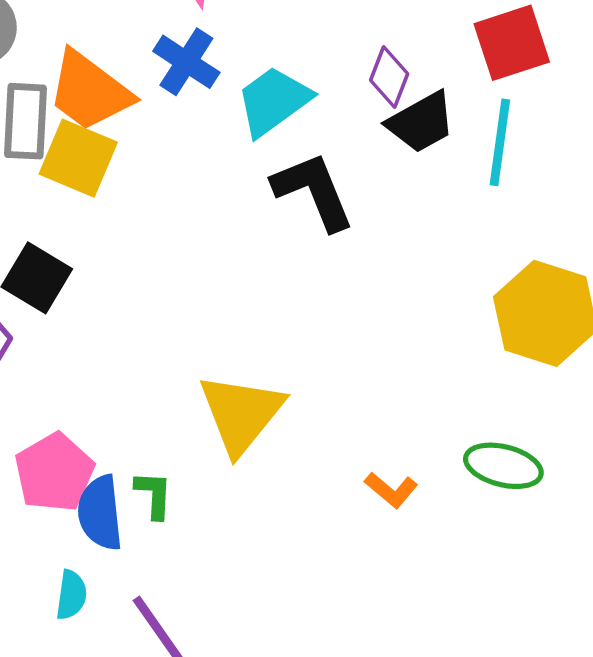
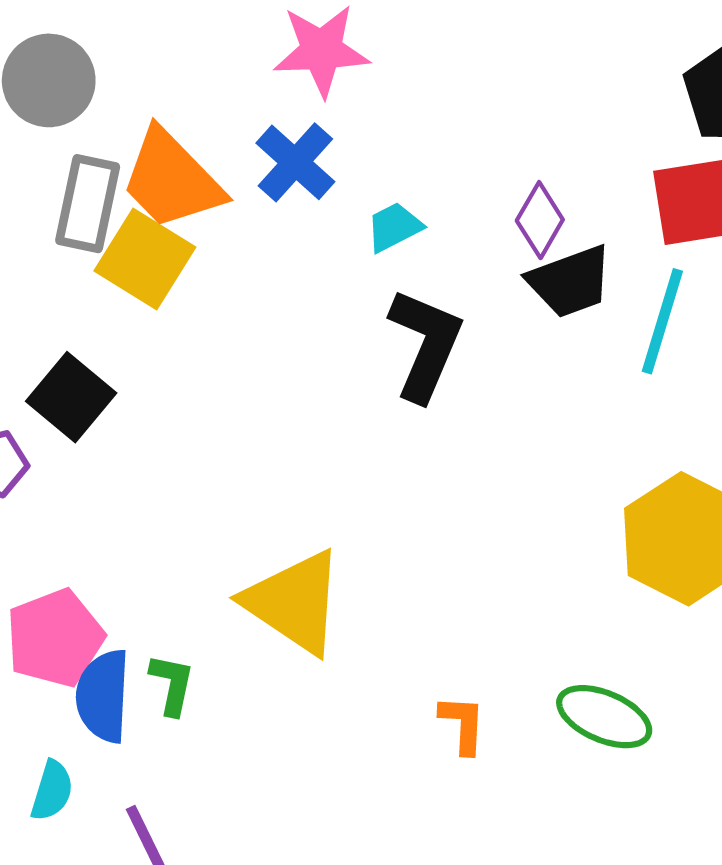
cyan trapezoid: (273, 101) -> (394, 227), size x0.6
black L-shape: (313, 191) -> (425, 345), turned 36
yellow triangle: (241, 414) -> (294, 602), turned -44
orange L-shape: (391, 490) -> (463, 724), turned -136

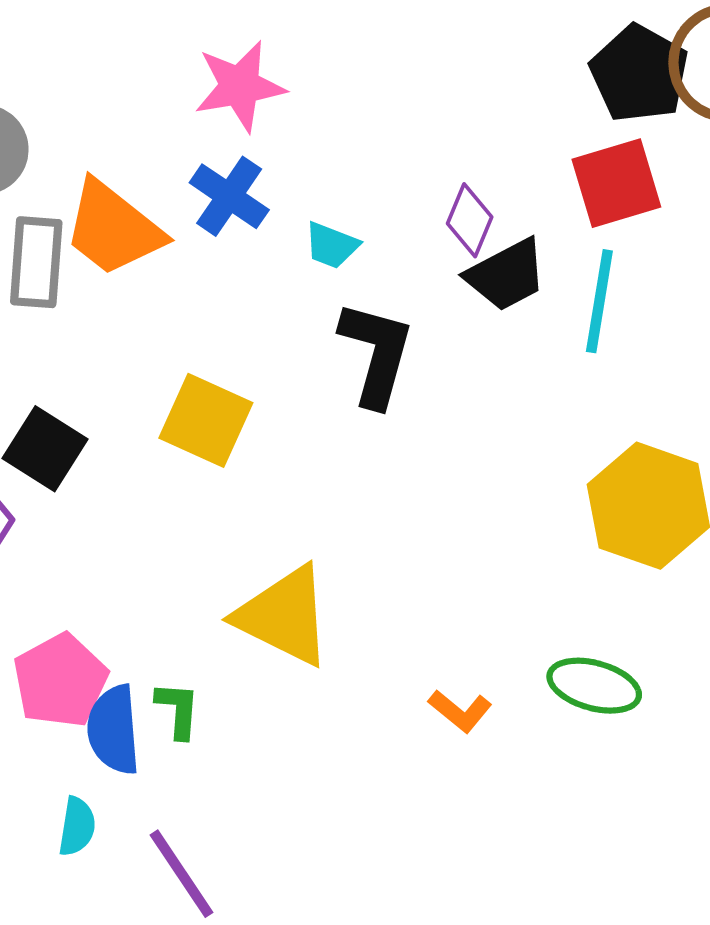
cyan trapezoid: (394, 227) -> (332, 245), turned -124
yellow square: (145, 259) -> (206, 420), moved
orange L-shape: (463, 724) -> (460, 711), turned 134

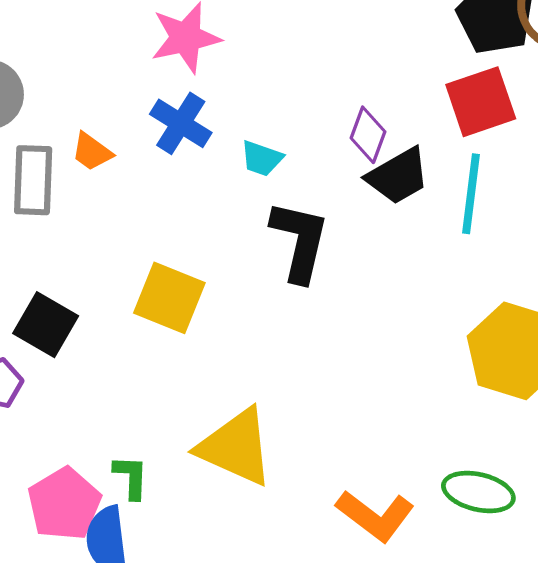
orange trapezoid: (113, 228) -> (92, 152), size x0.5
green L-shape: (178, 710) -> (131, 477), moved
orange L-shape: (460, 711) -> (375, 516), size x1.6

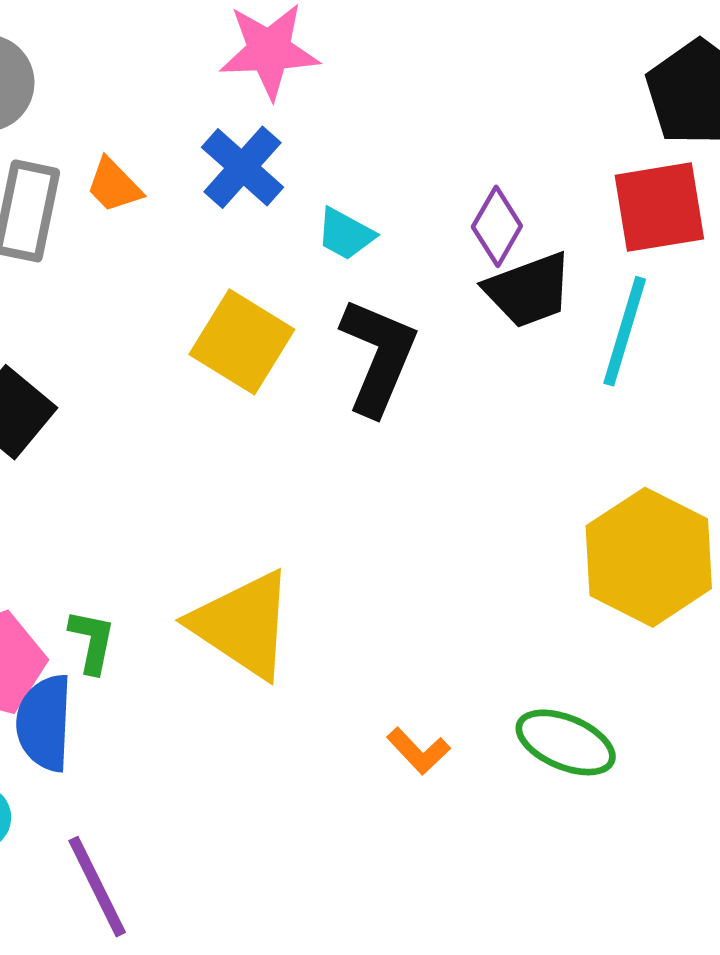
yellow square: (169, 298) -> (242, 342), moved
orange L-shape: (375, 516) -> (418, 751), size x0.6

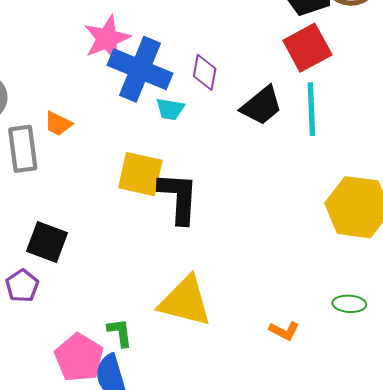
blue cross: (243, 167) -> (140, 69), moved, size x1.5
purple diamond: (497, 226) -> (205, 72), moved
black L-shape: (378, 356) -> (179, 198), moved
green ellipse: (566, 742) -> (349, 304), size x0.7

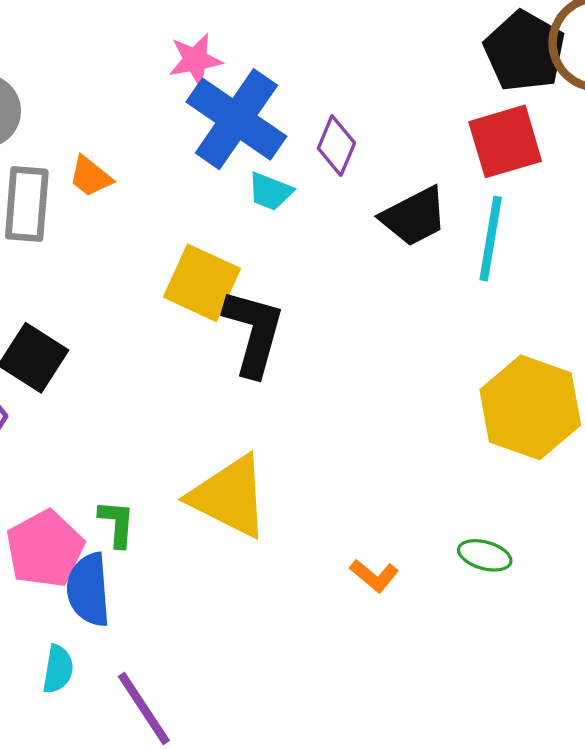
pink star: (107, 38) -> (195, 60), size x0.7

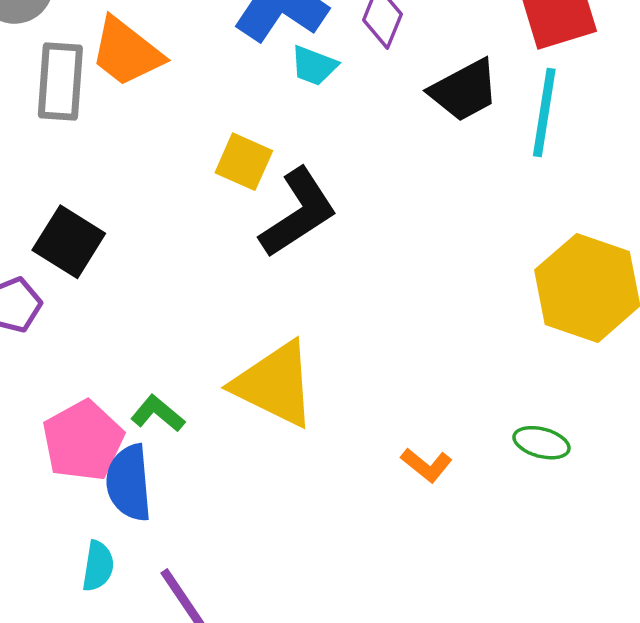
orange trapezoid: (90, 177) -> (126, 52), size x1.6
yellow square: (202, 283) -> (244, 162), size x0.7
black L-shape: (254, 332) -> (298, 213), turned 42
green L-shape: (117, 523) -> (158, 413), turned -54

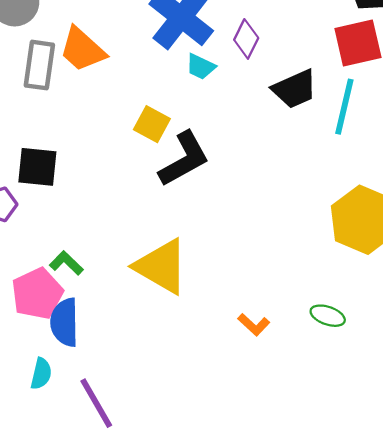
black square: (69, 242) -> (37, 167), turned -30
green L-shape: (158, 413) -> (66, 263), moved

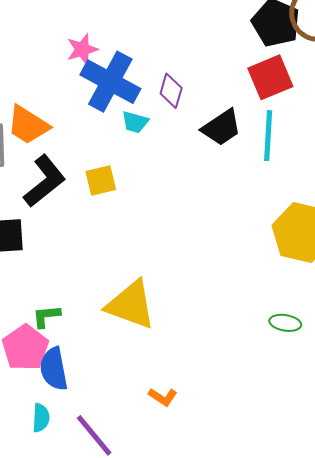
yellow square: (152, 124) -> (101, 180), turned -32
black L-shape: (184, 159) -> (45, 181), moved
green L-shape: (66, 263) -> (46, 316), turned -40
orange L-shape: (254, 325) -> (163, 397), moved

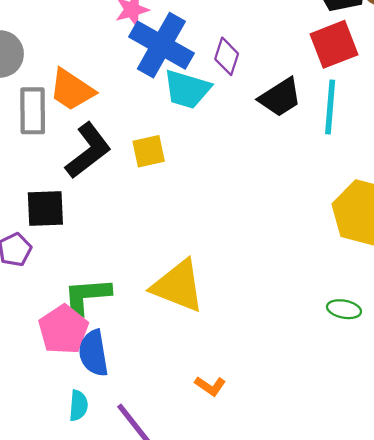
cyan trapezoid: (135, 122) -> (187, 89), size x1.6
green L-shape: (46, 316) -> (87, 296), size x1.6

